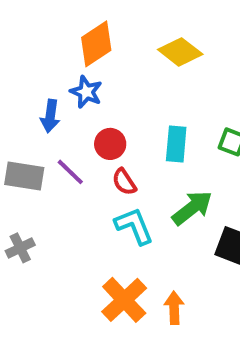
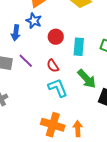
red circle: (110, 144) -> (56, 37), moved
green arrow: (192, 208) -> (87, 79), turned 85
orange cross: (124, 300) -> (53, 125), turned -30

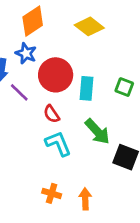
red circle: (56, 37) -> (56, 75), size x1.6
purple line: (26, 61) -> (19, 92), moved
orange cross: (53, 125) -> (52, 193), size x0.6

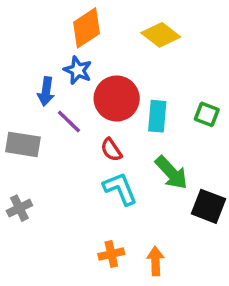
orange cross: (52, 193) -> (111, 254), turned -30

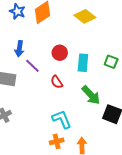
blue star: (78, 70) -> (17, 11), moved
red circle: (117, 99) -> (60, 53), size x0.6
cyan L-shape: (120, 189) -> (62, 119), moved

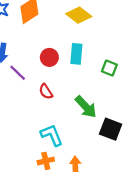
cyan rectangle: (83, 63) -> (76, 54), moved

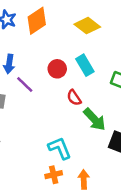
cyan rectangle: (76, 54) -> (85, 65), turned -36
red semicircle: (46, 92) -> (74, 98), moved

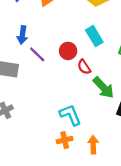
red circle: (57, 69) -> (68, 51), moved

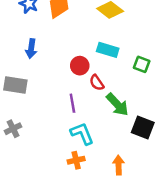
cyan rectangle: (94, 36) -> (108, 50), turned -42
purple line: (37, 54) -> (72, 103), moved, turned 36
orange arrow: (93, 145) -> (119, 165), moved

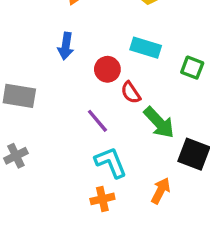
blue arrow: (31, 49) -> (66, 46), moved
purple line: (72, 103) -> (97, 121), turned -30
orange arrow: (119, 165) -> (161, 191), moved, turned 30

